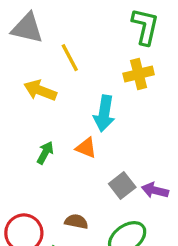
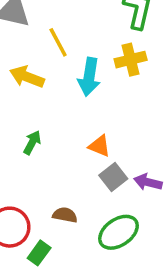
cyan arrow: (104, 113) -> (89, 77), moved
orange triangle: (86, 148) -> (99, 146), moved

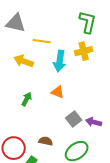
yellow line: (58, 42) -> (42, 41), turned -54
orange triangle: (99, 146) -> (58, 92), moved

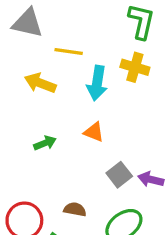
yellow cross: (84, 51) -> (135, 67), turned 30
green arrow: (27, 99) -> (45, 143), turned 40

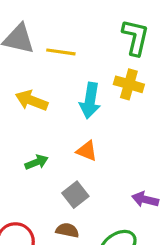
yellow line: (69, 51) -> (61, 52), moved
gray square: (119, 175) -> (75, 195), moved

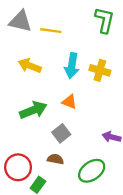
yellow cross: (129, 84) -> (100, 70), moved
green arrow: (37, 162) -> (33, 110), size x1.6

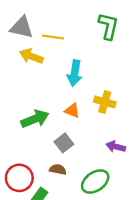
yellow arrow: (30, 66) -> (31, 56), moved
yellow cross: (100, 70) -> (105, 102), moved

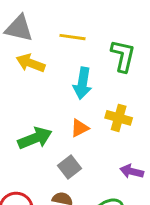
green L-shape: (108, 26) -> (123, 56), moved
yellow line: (53, 37) -> (72, 37), moved
orange triangle: (72, 110) -> (80, 128), turned -49

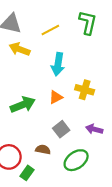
yellow line: (72, 37) -> (50, 30), turned -36
green L-shape: (123, 56) -> (88, 23), moved
gray square: (70, 167) -> (61, 129), moved

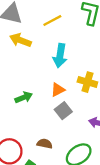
green arrow: (23, 105) -> (24, 97), size x0.7
gray square: (61, 129) -> (63, 111), moved

